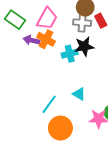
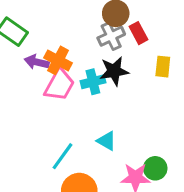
pink trapezoid: (47, 19) -> (60, 85), moved
gray cross: (82, 23) -> (111, 36), turned -30

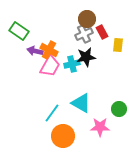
yellow rectangle: (163, 67) -> (118, 45), moved
cyan triangle: (107, 141) -> (81, 103), size x1.5
green circle: (155, 168) -> (119, 109), moved

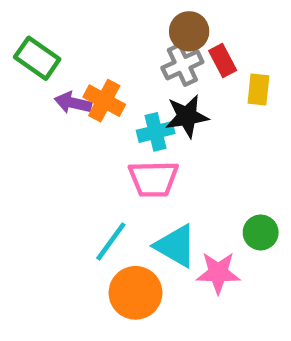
pink trapezoid: (50, 66) -> (153, 179), moved, turned 60
cyan triangle: (81, 103) -> (176, 246), moved

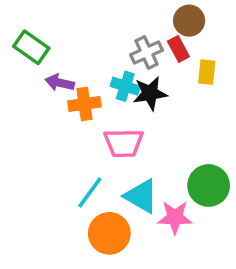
brown circle: (189, 31) -> (189, 21), moved
orange cross: (104, 101) -> (84, 104), moved, turned -36
cyan cross: (156, 132) -> (125, 86), moved, turned 32
green circle: (261, 232) -> (209, 185), size x1.5

